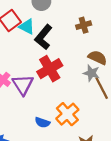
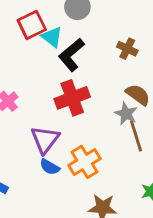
brown cross: (84, 25) -> (127, 49), turned 32
purple triangle: (23, 85) -> (45, 140), moved

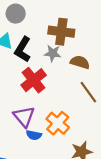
brown cross: (127, 49) -> (61, 32), size x1.6
gray star: (126, 114) -> (53, 53), moved

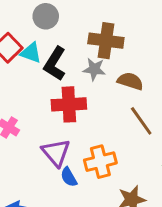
red cross: (34, 80) -> (69, 104), turned 35
orange cross: (58, 123) -> (100, 162), turned 35
blue semicircle: (34, 135) -> (69, 177), turned 48

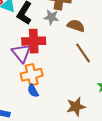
purple triangle: (56, 152) -> (21, 53), moved
orange cross: (100, 162) -> (32, 75), moved

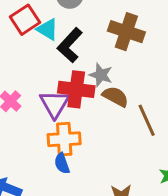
gray star: (51, 17) -> (101, 75), moved
brown semicircle: (76, 26) -> (115, 97), moved

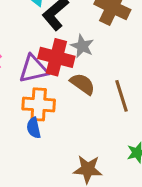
brown semicircle: (115, 97) -> (83, 84), moved
purple triangle: (55, 104) -> (33, 69), turned 40

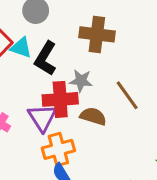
purple triangle: (33, 69) -> (42, 118), turned -32
brown line: (121, 96) -> (127, 95), moved

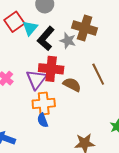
cyan triangle: (21, 48) -> (30, 28), turned 42
gray star: (81, 81) -> (68, 41), moved

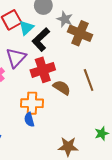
gray star: (68, 41) -> (65, 19), moved
red cross: (51, 69) -> (43, 70), turned -30
purple triangle: (36, 79) -> (16, 58), moved

